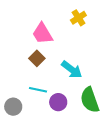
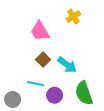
brown square: (37, 58) -> (43, 60), moved

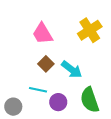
yellow cross: (73, 17) -> (90, 30), moved, size x1.5

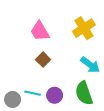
cyan arrow: (72, 70) -> (90, 65), moved
cyan line: (38, 90) -> (33, 93), moved

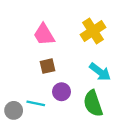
brown square: (43, 60) -> (47, 66), turned 32
purple circle: (55, 95) -> (62, 92), moved

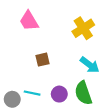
pink trapezoid: (44, 35) -> (29, 21), moved
purple circle: (62, 92) -> (59, 94), moved

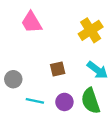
brown square: (43, 60) -> (58, 69), moved
gray circle: (12, 99) -> (13, 79), moved

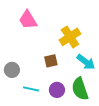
yellow cross: (91, 30) -> (70, 37), moved

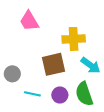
yellow cross: (70, 37) -> (74, 39), turned 30
brown square: (51, 61) -> (54, 64), size x1.6

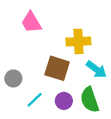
brown square: (54, 64) -> (57, 68), turned 30
cyan line: (32, 94) -> (35, 100), turned -56

